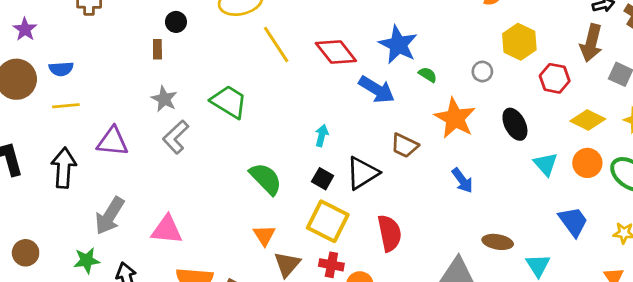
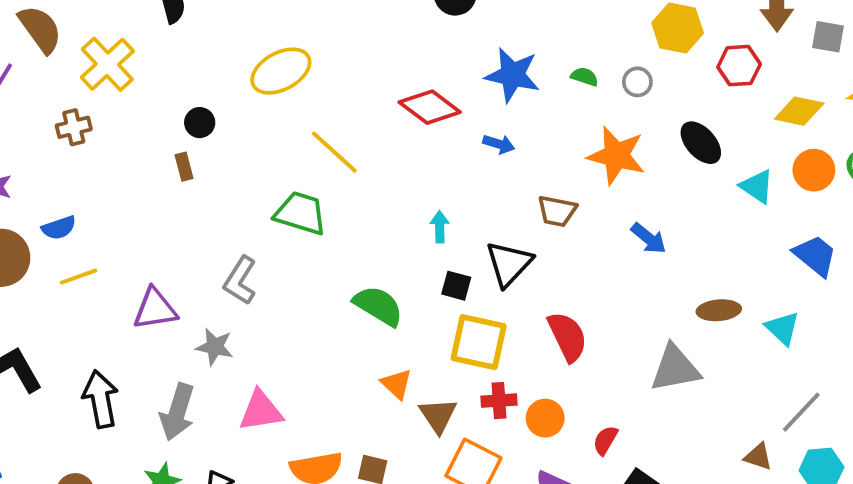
yellow line: (276, 45) -> (334, 152), moved
green semicircle: (428, 75) -> (585, 77), moved
blue arrow: (377, 89) -> (499, 144), size x0.6
gray star: (164, 99) -> (215, 347), moved
black arrow: (64, 168) -> (100, 399), moved

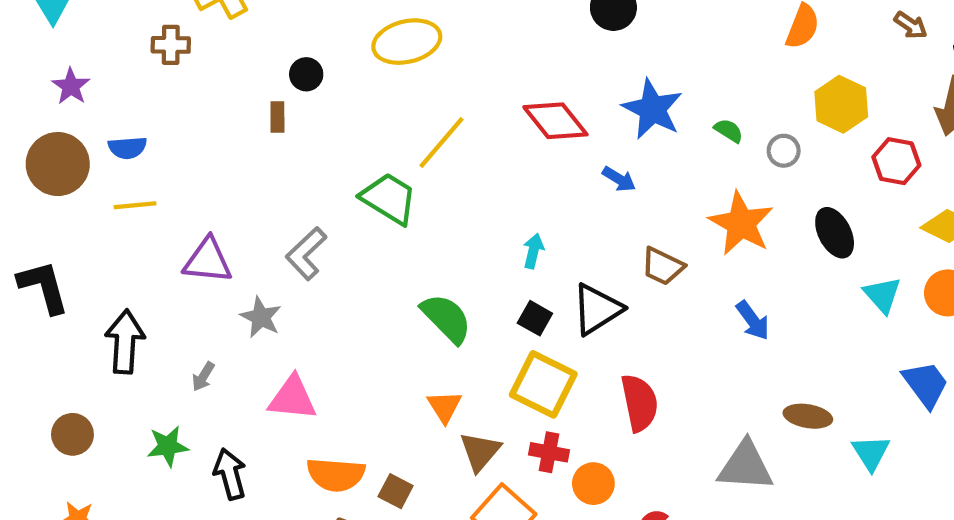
yellow line: (334, 152) -> (442, 143), turned 74
gray arrow: (177, 412) -> (203, 377), size x0.5

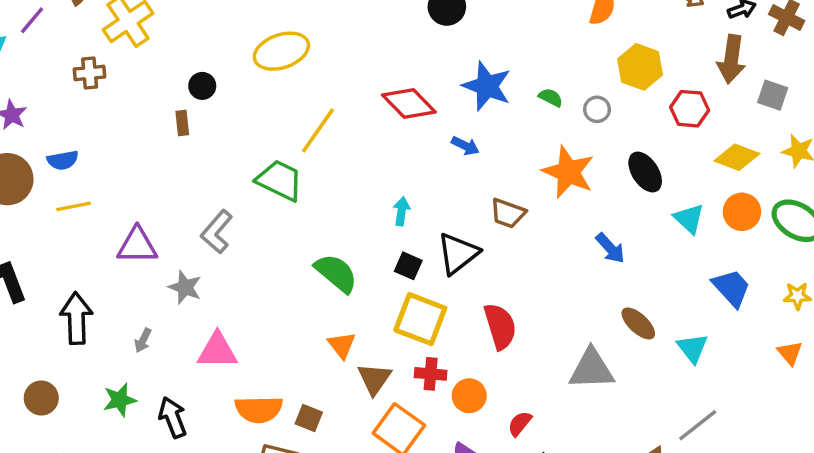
blue arrow: (753, 320) -> (610, 248), moved
brown ellipse: (808, 416) -> (638, 323), turned 39

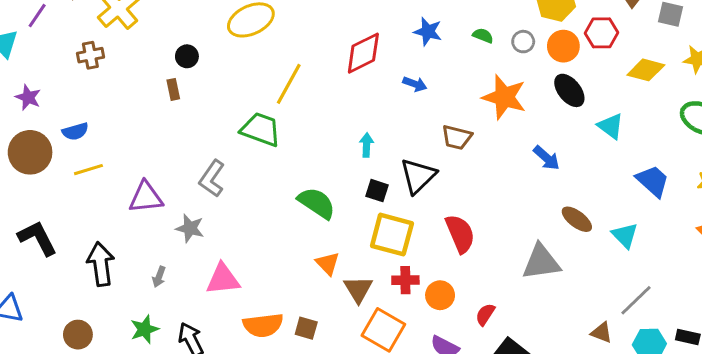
blue star: (487, 86) -> (428, 32), size x0.7
red diamond: (409, 103) -> (363, 53), turned -66
orange circle: (742, 212) -> (563, 46), moved

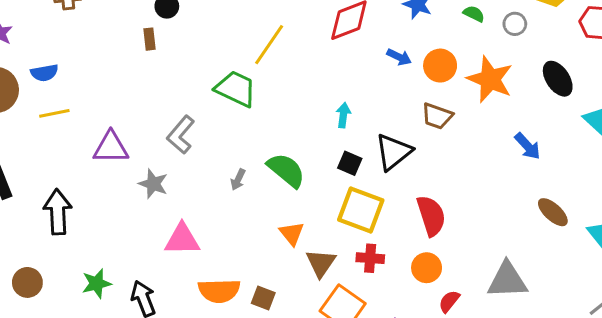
orange circle: (563, 46) -> (440, 66), moved
gray triangle: (541, 262) -> (507, 280), moved
gray arrow: (159, 277) -> (238, 180), moved
orange circle: (440, 295) -> (427, 268), moved

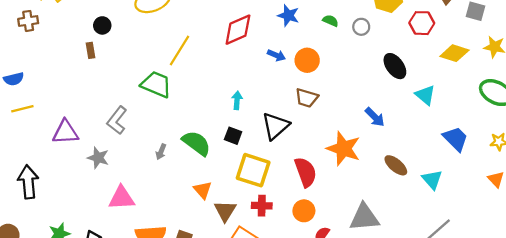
orange star: (490, 79) -> (344, 149), moved
black square: (350, 163) -> (233, 136), moved

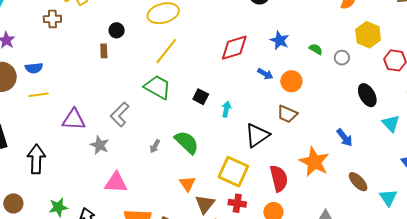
yellow line: (179, 50) -> (166, 51), moved
black square: (233, 136) -> (201, 97), moved

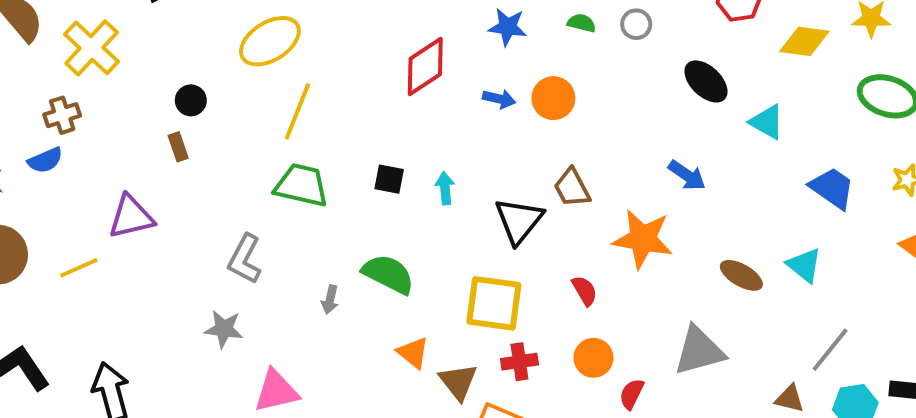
blue semicircle: (34, 68) -> (45, 160), moved
brown trapezoid: (287, 114) -> (572, 188), moved, turned 55
purple triangle: (74, 120) -> (131, 217), moved
red semicircle: (279, 178) -> (585, 291), size x0.6
brown ellipse: (358, 182) -> (741, 275), moved

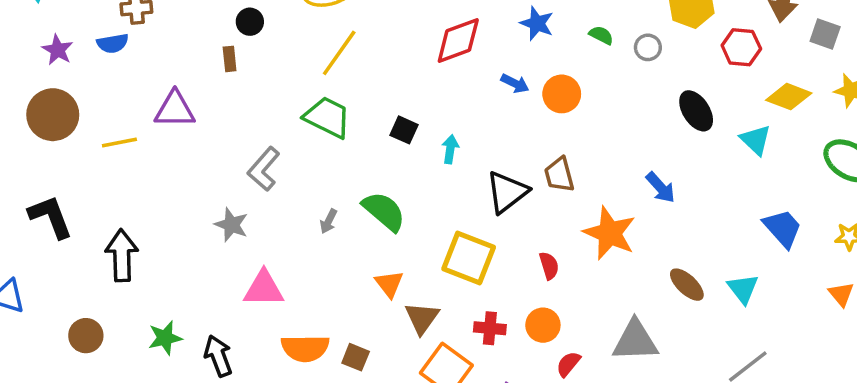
cyan triangle: (767, 122) -> (756, 140), moved
red cross: (519, 362) -> (490, 328), moved

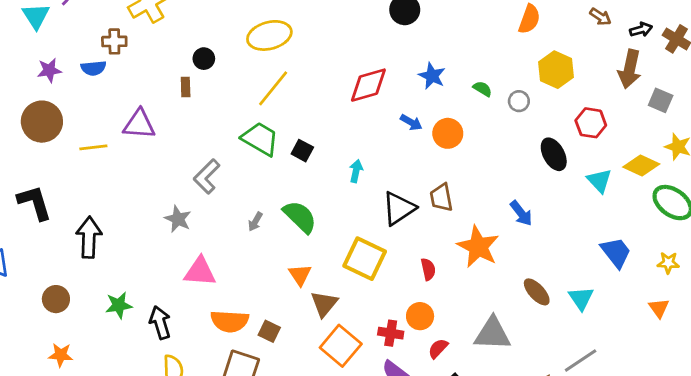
red hexagon: (741, 47) -> (591, 123), moved
purple star: (58, 50) -> (49, 70), turned 30
yellow diamond: (789, 97) -> (641, 165), moved
black square: (404, 130) -> (302, 151), moved
red cross: (490, 328) -> (391, 333), moved

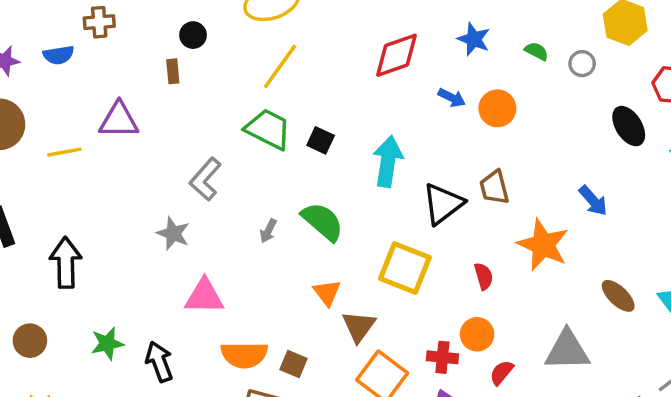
brown cross: (114, 41) -> (99, 22), moved
cyan arrow: (356, 171) -> (388, 161), size x1.8

